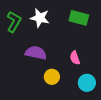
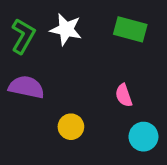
purple semicircle: (36, 53) -> (26, 87), moved
yellow circle: (52, 77) -> (71, 127), moved

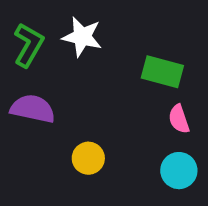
green rectangle: (130, 29) -> (162, 72), moved
pink semicircle: (124, 95) -> (179, 119), moved

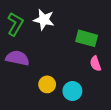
cyan circle: (179, 171) -> (72, 91), moved

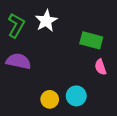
white star: (44, 20) -> (46, 21), turned 30
yellow circle: (47, 84) -> (50, 99), moved

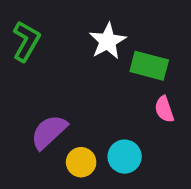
white star: (46, 21) -> (108, 41), moved
purple semicircle: (18, 61) -> (49, 132), moved, turned -55

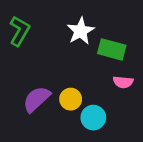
pink semicircle: (164, 109) -> (123, 82), turned -66
yellow circle: (81, 162) -> (71, 99), moved

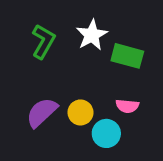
green L-shape: (20, 31) -> (43, 41), moved
pink semicircle: (123, 82) -> (127, 106), moved

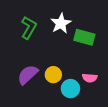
pink semicircle: (127, 106) -> (90, 78), moved

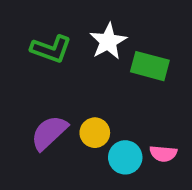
green L-shape: (29, 28) -> (51, 49), turned 80
pink semicircle: (90, 78) -> (163, 154), moved

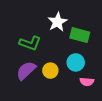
green L-shape: (51, 49) -> (30, 43), moved
cyan circle: (125, 157) -> (76, 62), moved

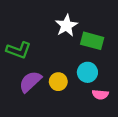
green L-shape: (30, 43) -> (19, 50), moved

